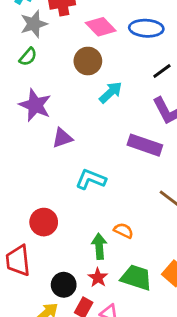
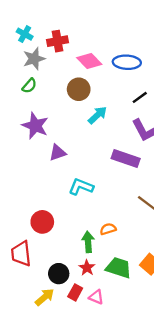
orange semicircle: (124, 231) -> (108, 229), turned -42

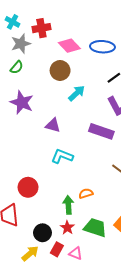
purple triangle: (58, 153) -> (53, 125), moved, turned 35

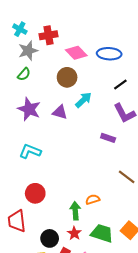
purple triangle: (53, 125) -> (60, 112), moved
purple rectangle: (101, 131) -> (108, 138), size x0.6
cyan L-shape: (62, 156) -> (30, 151), moved

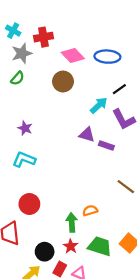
cyan arrow: (83, 100) -> (99, 105), moved
purple star: (29, 109) -> (25, 128), moved, size x0.6
purple triangle: (60, 112) -> (87, 135), moved

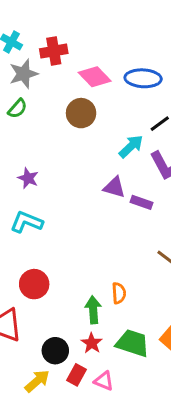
orange semicircle: (90, 210) -> (119, 293), turned 104

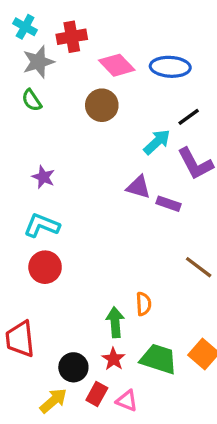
green semicircle: (17, 109) -> (32, 100), turned 105
red circle: (34, 284) -> (45, 267), moved

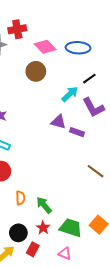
orange semicircle: (144, 304) -> (20, 198), moved
green arrow: (115, 322) -> (44, 205), turned -36
pink triangle: (127, 401) -> (65, 253), moved

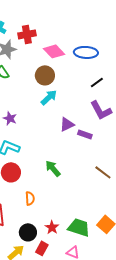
cyan arrow: (70, 94) -> (49, 97), moved
purple triangle: (58, 122) -> (67, 124), turned -42
green arrow: (44, 205) -> (53, 168), moved

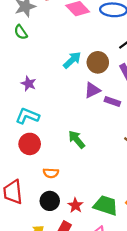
brown circle: (45, 75) -> (98, 62), moved
orange semicircle: (30, 198) -> (51, 173), turned 96
black circle: (28, 232) -> (50, 201), moved

